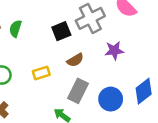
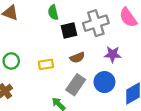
green semicircle: (15, 29) -> (53, 12), moved, turned -40
blue circle: (111, 99) -> (104, 82), moved

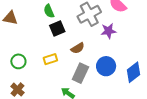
black square: (69, 30) -> (57, 29), moved
purple star: (113, 54) -> (109, 31), moved

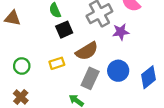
brown semicircle: (78, 48) -> (87, 51), size x1.5

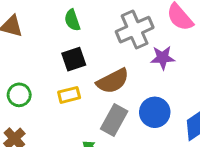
black square: (64, 30) -> (74, 59), moved

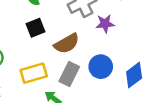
yellow rectangle: (69, 95) -> (34, 73), moved, size x1.5

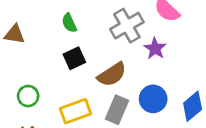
purple star: (105, 24) -> (155, 48), turned -30

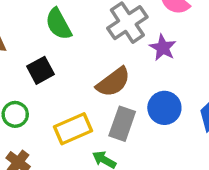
green semicircle: (69, 23) -> (58, 24), size x1.4
black square: (74, 58) -> (40, 70), moved

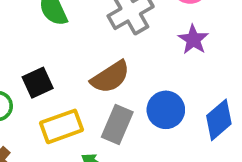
purple star: (163, 48) -> (193, 40), moved
black square: (40, 70) -> (38, 83), moved

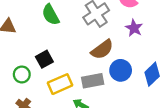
brown semicircle: (110, 77) -> (102, 49), moved
gray rectangle: (117, 125) -> (93, 81), turned 60

